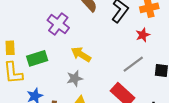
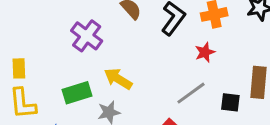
green rectangle: (37, 58) -> (77, 93), moved

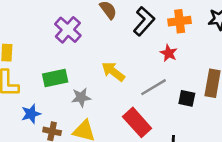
red star: (205, 52) -> (169, 53), turned -30
yellow arrow: (118, 79) -> (113, 71), moved

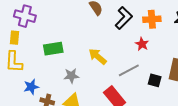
purple cross: (68, 30) -> (25, 16), moved, turned -30
green rectangle: (55, 78) -> (53, 49), moved

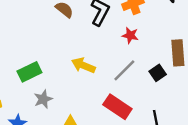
gray star: (71, 76) -> (43, 99), moved
black square: (155, 80) -> (158, 73), turned -32

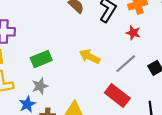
gray star: (43, 99) -> (40, 86), moved

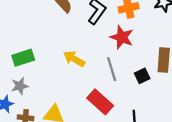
red star: (133, 33) -> (122, 37), size x1.5
gray line: (126, 64) -> (112, 69), turned -70

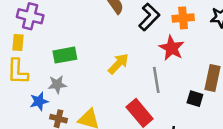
yellow arrow: (74, 59) -> (118, 64), turned 95
black square: (142, 76) -> (195, 99), moved, turned 35

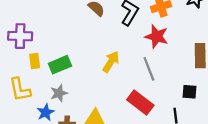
yellow rectangle: (18, 43) -> (35, 61), moved
black square: (195, 99) -> (189, 92), moved

